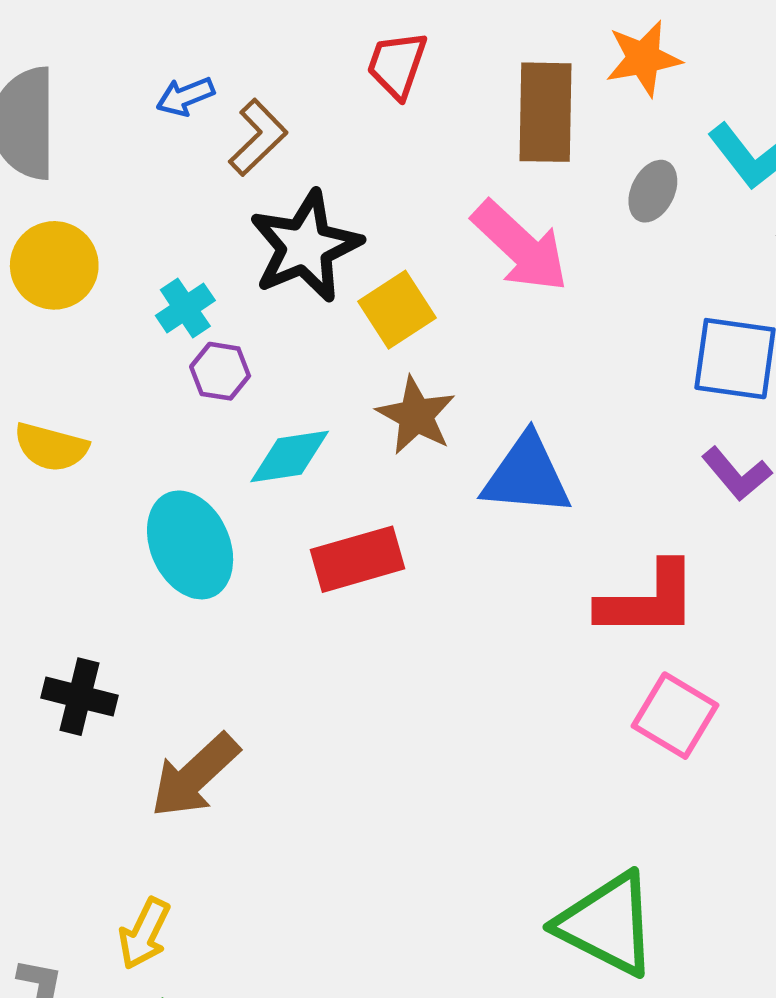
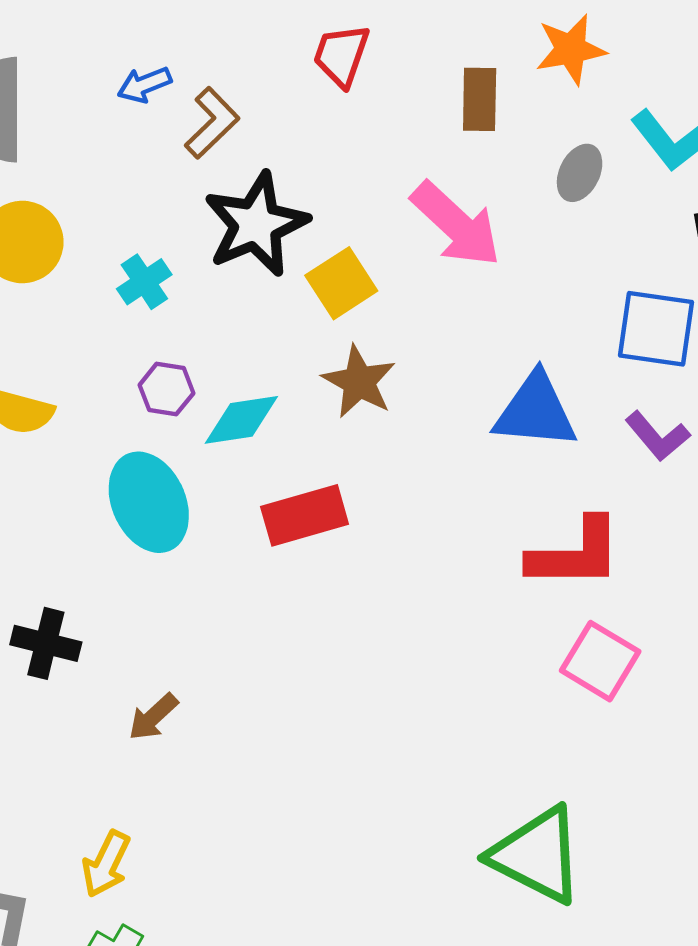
brown rectangle: (545, 112) -> (480, 99), size x0.7
purple hexagon: (220, 371) -> (166, 389), moved
blue triangle: (527, 475) -> (535, 411), moved
brown arrow: (195, 776) -> (153, 717), size x0.6

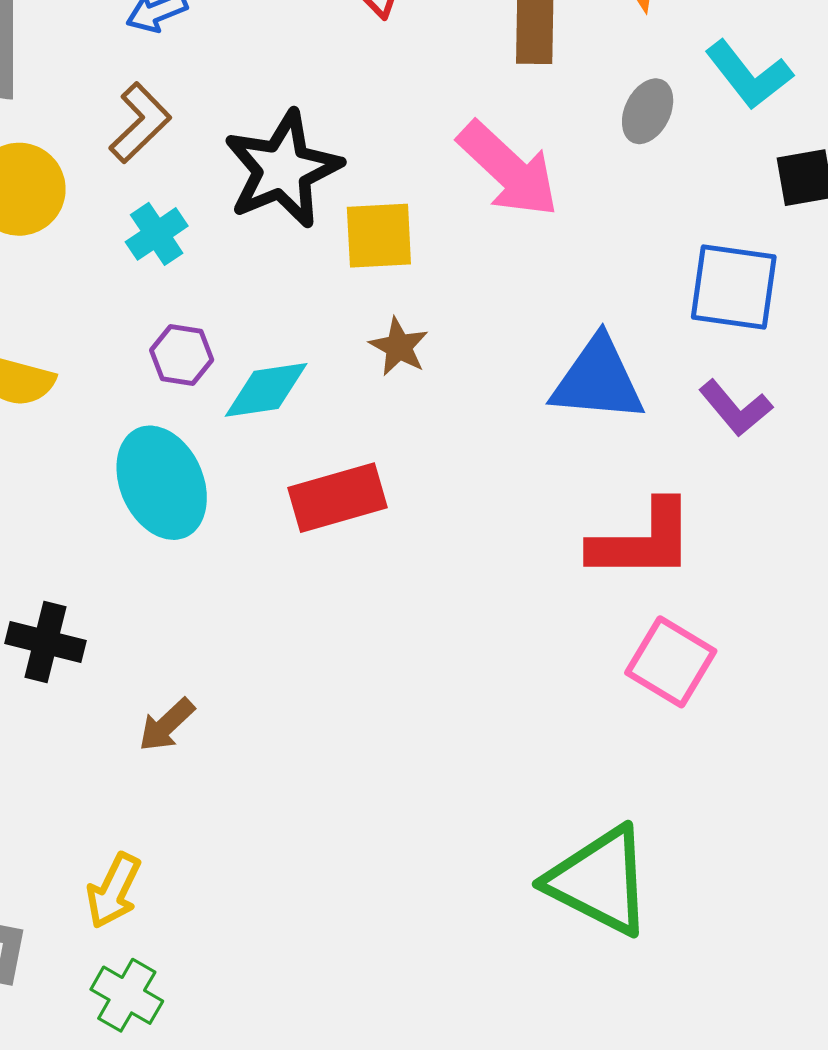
brown L-shape: (212, 123) -> (140, 123), moved
yellow square: (341, 283) -> (379, 236), turned 30
brown star: (359, 382) -> (399, 347), size x0.7

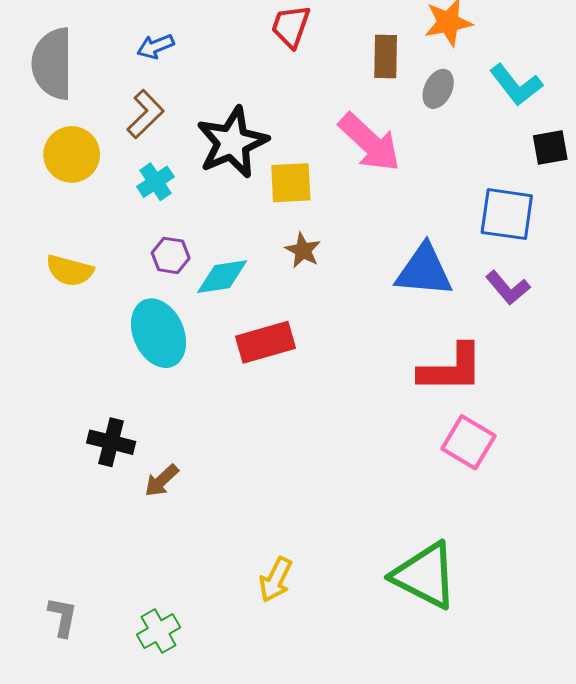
gray ellipse: (648, 111) -> (438, 89), moved
black cross: (46, 642) -> (111, 442), moved
yellow arrow: (114, 891) -> (276, 580), moved
green cross: (127, 995) -> (159, 631), moved, turned 30

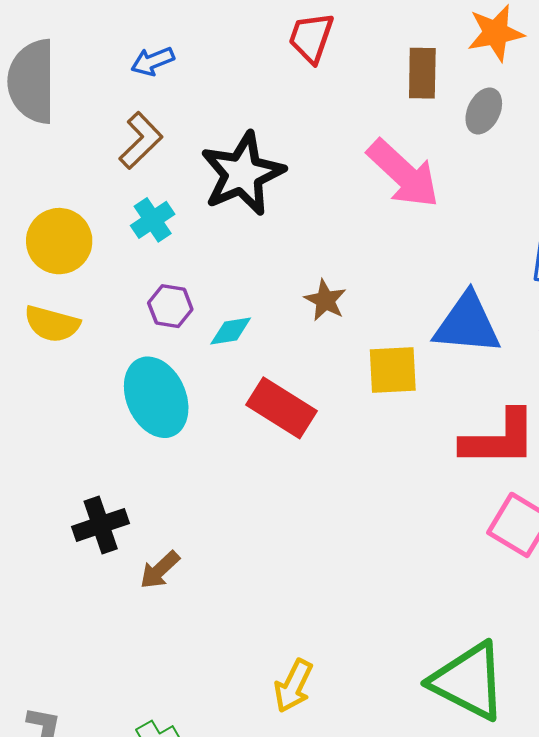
yellow circle: (72, 154) -> (59, 241), moved
yellow square: (291, 183) -> (393, 370), moved
cyan diamond: (222, 277) -> (231, 331), size x0.7
red rectangle: (266, 342) -> (282, 408), turned 48
black cross: (111, 442) -> (101, 525), turned -33

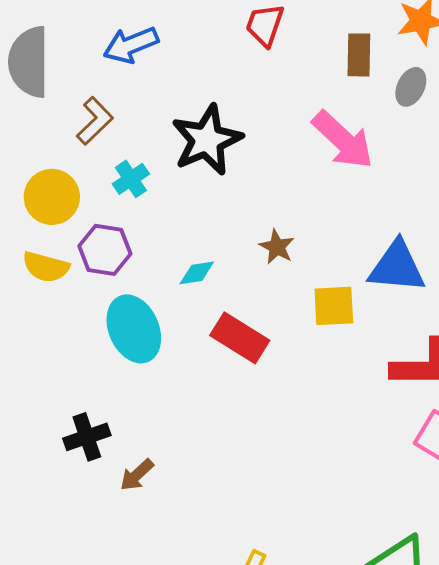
blue arrow: (153, 61) -> (131, 45), size x1.5
brown L-shape: (141, 141) -> (95, 121), moved
purple hexagon: (170, 306) -> (105, 250), moved, size x1.4

